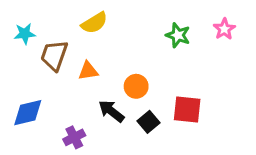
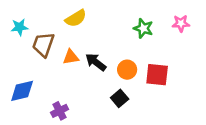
pink star: (224, 29) -> (181, 23), turned 30
orange circle: (136, 86) -> (127, 70), moved
red square: (187, 110) -> (157, 75), moved
black arrow: (111, 111) -> (96, 62), moved

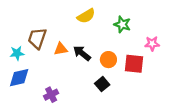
yellow semicircle: (76, 18) -> (86, 16), moved
pink star: (181, 23) -> (152, 44), moved
cyan star: (20, 27) -> (17, 53), moved

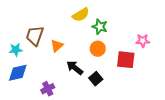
green star: (122, 24) -> (100, 27), moved
orange triangle: (61, 49) -> (57, 46), turned -32
black arrow: (82, 53) -> (75, 68), moved
orange circle: (108, 60) -> (98, 49), moved

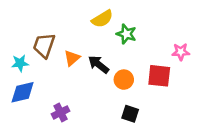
orange circle: (98, 49) -> (124, 80), moved
black arrow: (75, 68) -> (98, 64), moved
black square: (96, 79) -> (130, 114), moved, turned -32

